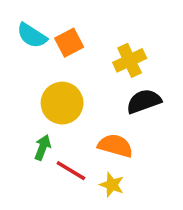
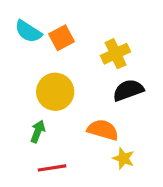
red line: (71, 171) -> (52, 168), moved, turned -40
yellow star: (112, 185) -> (123, 158), moved

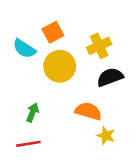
cyan semicircle: (28, 31) -> (24, 49), moved
yellow circle: (55, 92) -> (60, 66), moved
red line: (52, 168) -> (28, 144), moved

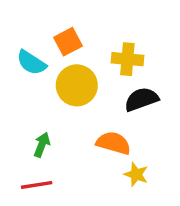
yellow cross: (99, 46) -> (127, 59), turned 30

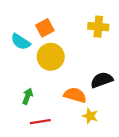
yellow cross: (127, 59) -> (98, 27), moved
black semicircle: (141, 99) -> (102, 80), moved
red line: (37, 185) -> (40, 122), moved

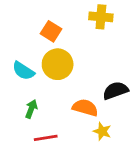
yellow cross: (98, 27) -> (101, 17), moved
orange square: (45, 28) -> (51, 31), turned -30
cyan semicircle: (21, 42) -> (23, 71), moved

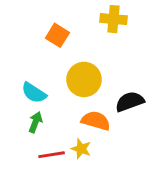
yellow circle: (58, 64) -> (84, 79), moved
cyan semicircle: (23, 71) -> (34, 93), moved
yellow star: (102, 131) -> (81, 149), moved

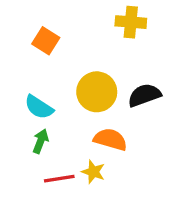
orange square: (57, 35) -> (46, 41), moved
black semicircle: (130, 102) -> (144, 95), moved

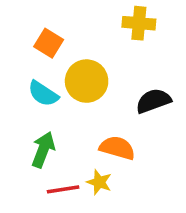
yellow circle: (97, 92) -> (87, 81), moved
cyan semicircle: (39, 107) -> (43, 94), moved
green arrow: (41, 141) -> (43, 150), size x1.4

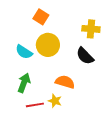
yellow cross: (139, 23) -> (91, 29), moved
orange square: (49, 43) -> (41, 17), moved
black semicircle: (153, 101) -> (85, 56), turned -114

